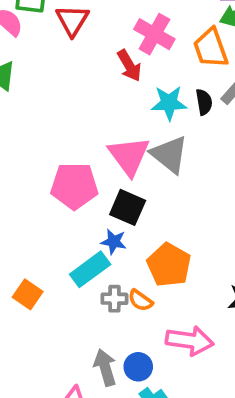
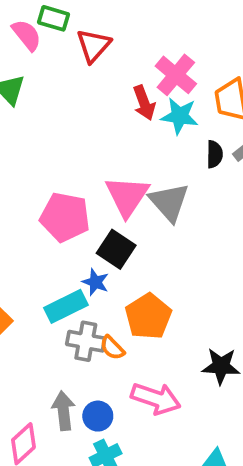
cyan star: (169, 103) -> (180, 116), moved
gray cross: (114, 299) -> (86, 341), size x1.4

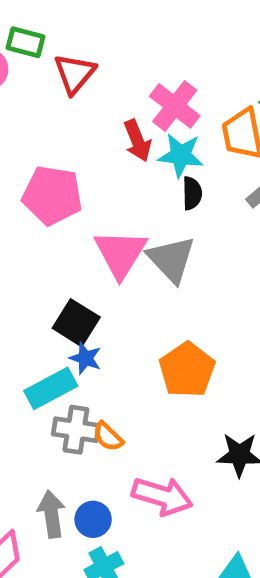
black semicircle: (215, 154) -> (192, 193), moved
pink pentagon: (65, 217) -> (52, 195), moved
black square: (116, 249) -> (76, 323), moved
orange pentagon: (148, 316) -> (187, 370), moved

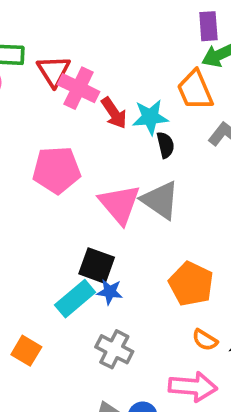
pink cross: (175, 106) -> (79, 88), moved
cyan rectangle: (51, 388) -> (75, 299), moved
gray cross: (76, 430) -> (114, 349), turned 30
orange semicircle: (108, 437) -> (205, 340), moved

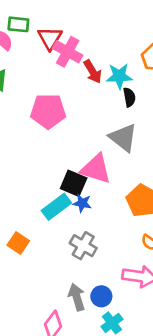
pink triangle: (120, 204) -> (96, 169), moved, turned -36

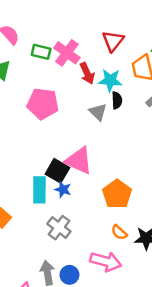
green rectangle: (18, 24) -> (41, 52), moved
red triangle: (50, 38) -> (113, 41), moved
gray triangle: (123, 138) -> (98, 112), moved, size x0.7
cyan rectangle: (56, 207) -> (39, 190), turned -60

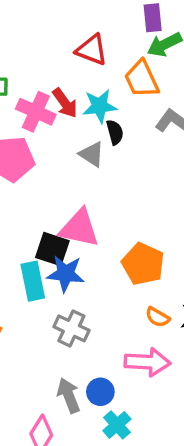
red triangle: (113, 41) -> (92, 50), turned -35
pink cross: (67, 53) -> (36, 112), moved
blue star: (63, 189) -> (66, 274), size x1.5

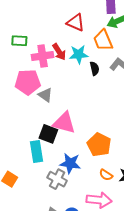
pink cross: (36, 112) -> (43, 56), turned -35
black semicircle: (115, 132) -> (95, 69), moved
gray triangle: (92, 154) -> (45, 95), moved
blue star: (66, 274) -> (70, 163), moved

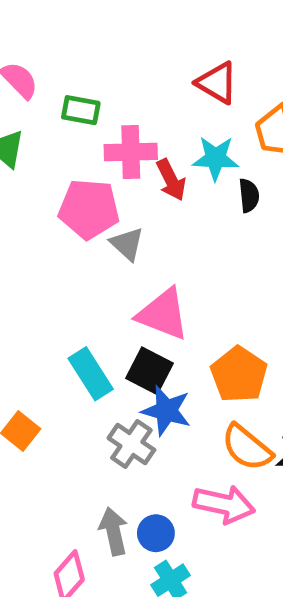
red arrow: (59, 52) -> (171, 180), moved
black square: (48, 134) -> (149, 371), moved
cyan rectangle: (36, 151) -> (91, 374), turned -30
orange semicircle: (106, 175) -> (247, 447), size x1.6

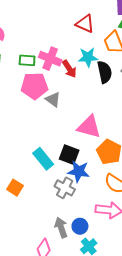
green rectangle: (81, 110) -> (27, 60), moved
pink cross: (131, 152) -> (50, 59), turned 30
black semicircle: (249, 196) -> (105, 72), size x1.5
pink triangle: (163, 314) -> (89, 127), moved

